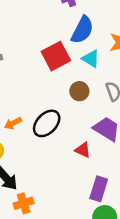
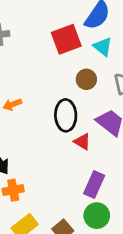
black ellipse: (47, 123) -> (66, 115), moved, turned -52

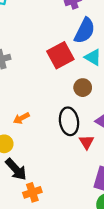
red triangle: (82, 142) -> (87, 142), turned 35

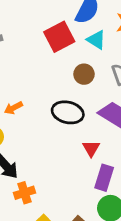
black ellipse: (69, 121) -> (68, 112), turned -68
red triangle: (87, 142) -> (91, 148), moved

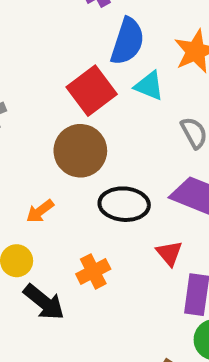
brown circle: (84, 74) -> (80, 151), moved, size x1.6
orange cross: (24, 193) -> (93, 271), moved

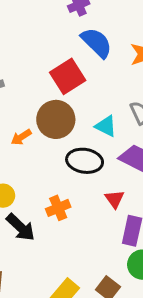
blue semicircle: (127, 41) -> (97, 43), turned -68
cyan triangle: (149, 86) -> (106, 126), moved
orange arrow: (40, 211) -> (21, 137), moved

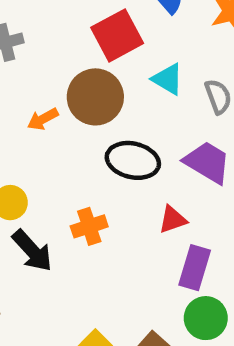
cyan triangle: (106, 126) -> (168, 79), moved
red triangle: (115, 199) -> (173, 220), turned 42

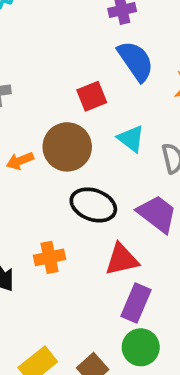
red square: (117, 35) -> (92, 96), size x0.7
red triangle: (173, 220) -> (122, 260), size x1.4

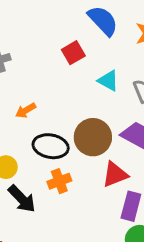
brown circle: (67, 147) -> (93, 137), moved
black ellipse: (93, 205) -> (51, 146), moved

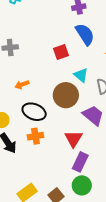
brown circle: (93, 137) -> (66, 95), moved
red triangle: (115, 175) -> (74, 139), turned -48

